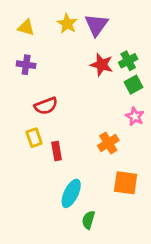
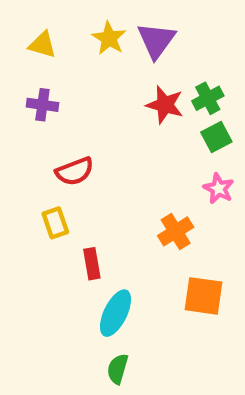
red rectangle: (57, 151) -> (92, 264), moved
green semicircle: (88, 220) -> (118, 369), moved

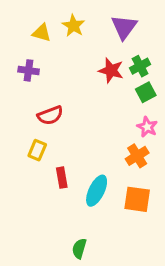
purple triangle: (156, 40) -> (124, 27), moved
yellow triangle: (42, 45) -> (42, 33), moved
yellow rectangle: (55, 223) -> (37, 150), turned 42
orange cross: (176, 231) -> (137, 156), moved
cyan ellipse: (115, 313) -> (97, 191), moved

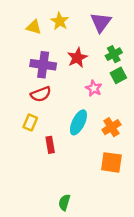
purple cross: (29, 70) -> (43, 65), moved, size x1.5
red star: (111, 70) -> (77, 58), moved, turned 30
pink star: (147, 127) -> (94, 88), moved
cyan ellipse: (97, 191) -> (78, 122), moved

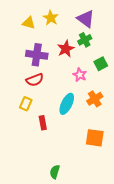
purple triangle: (101, 22) -> (86, 19), turned -30
green cross: (114, 54) -> (85, 40), moved
orange cross: (111, 127) -> (95, 99), moved

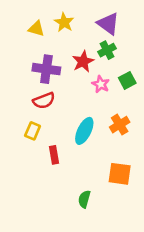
pink star: (80, 75) -> (101, 84), moved
green semicircle: (55, 172) -> (84, 199), moved

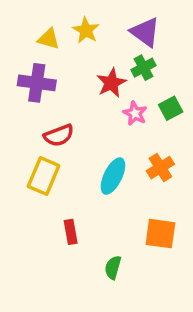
purple cross: (46, 69) -> (37, 83), moved
yellow rectangle: (33, 131) -> (44, 176), size x1.5
red rectangle: (54, 155) -> (71, 232), moved

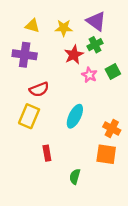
yellow star: (86, 30) -> (64, 28), moved, turned -30
orange cross: (160, 168) -> (112, 129), moved, turned -30

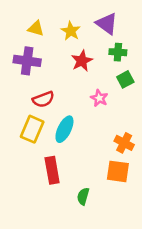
yellow star: (64, 28) -> (71, 31), turned 30
green cross: (95, 45) -> (118, 52), moved, turned 32
pink star: (89, 75) -> (99, 98), moved
cyan ellipse: (75, 116) -> (64, 129), moved
red rectangle: (47, 153) -> (52, 170), size x1.5

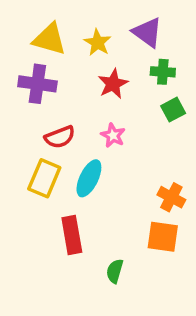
yellow triangle: (36, 29) -> (49, 39), size x1.5
pink star: (99, 98) -> (113, 135), moved

